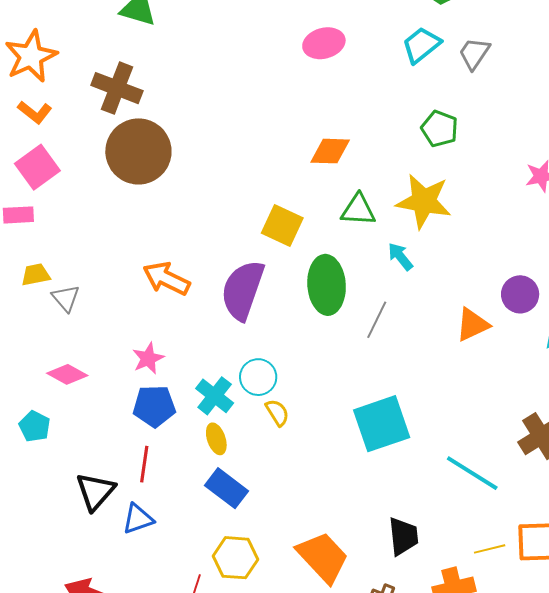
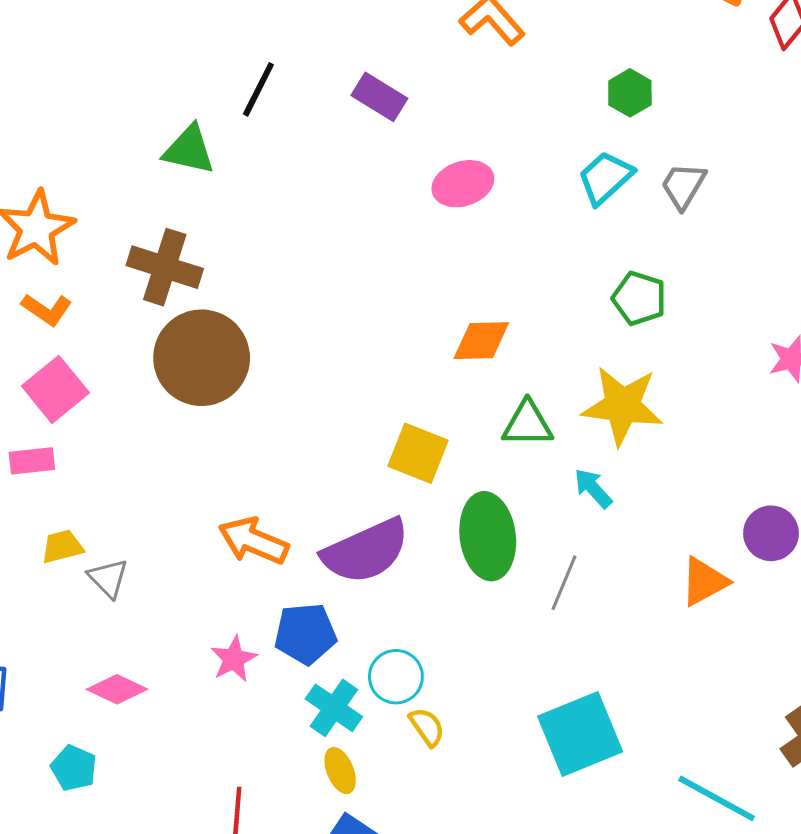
purple semicircle: (243, 290) -> (366, 551), turned -130
blue pentagon: (154, 406) -> (305, 634), moved

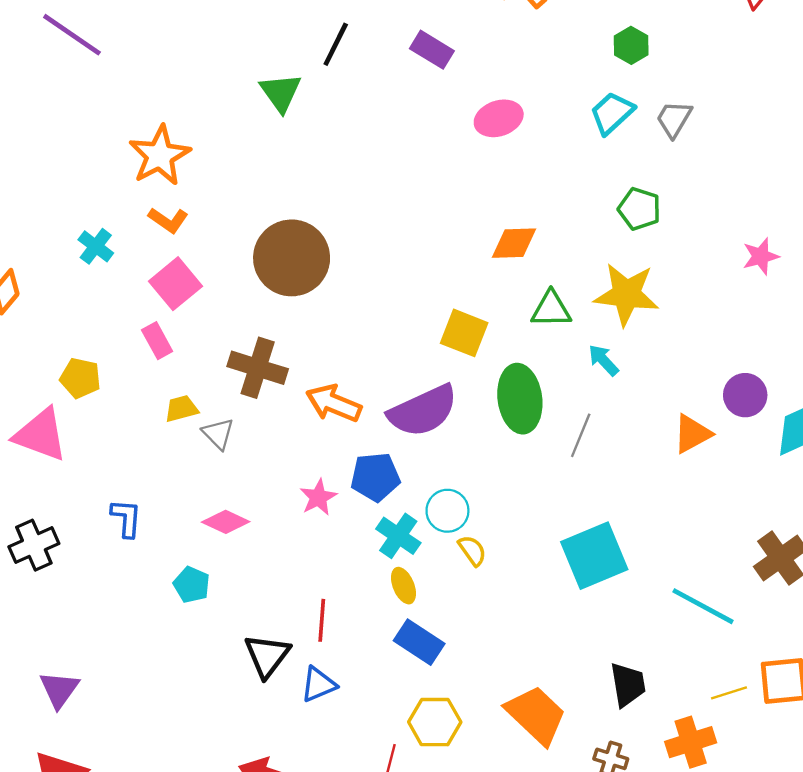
green triangle: (189, 150) -> (281, 93), turned 42
brown cross: (165, 267) -> (258, 368), moved
pink rectangle: (32, 461) -> (157, 341), turned 68

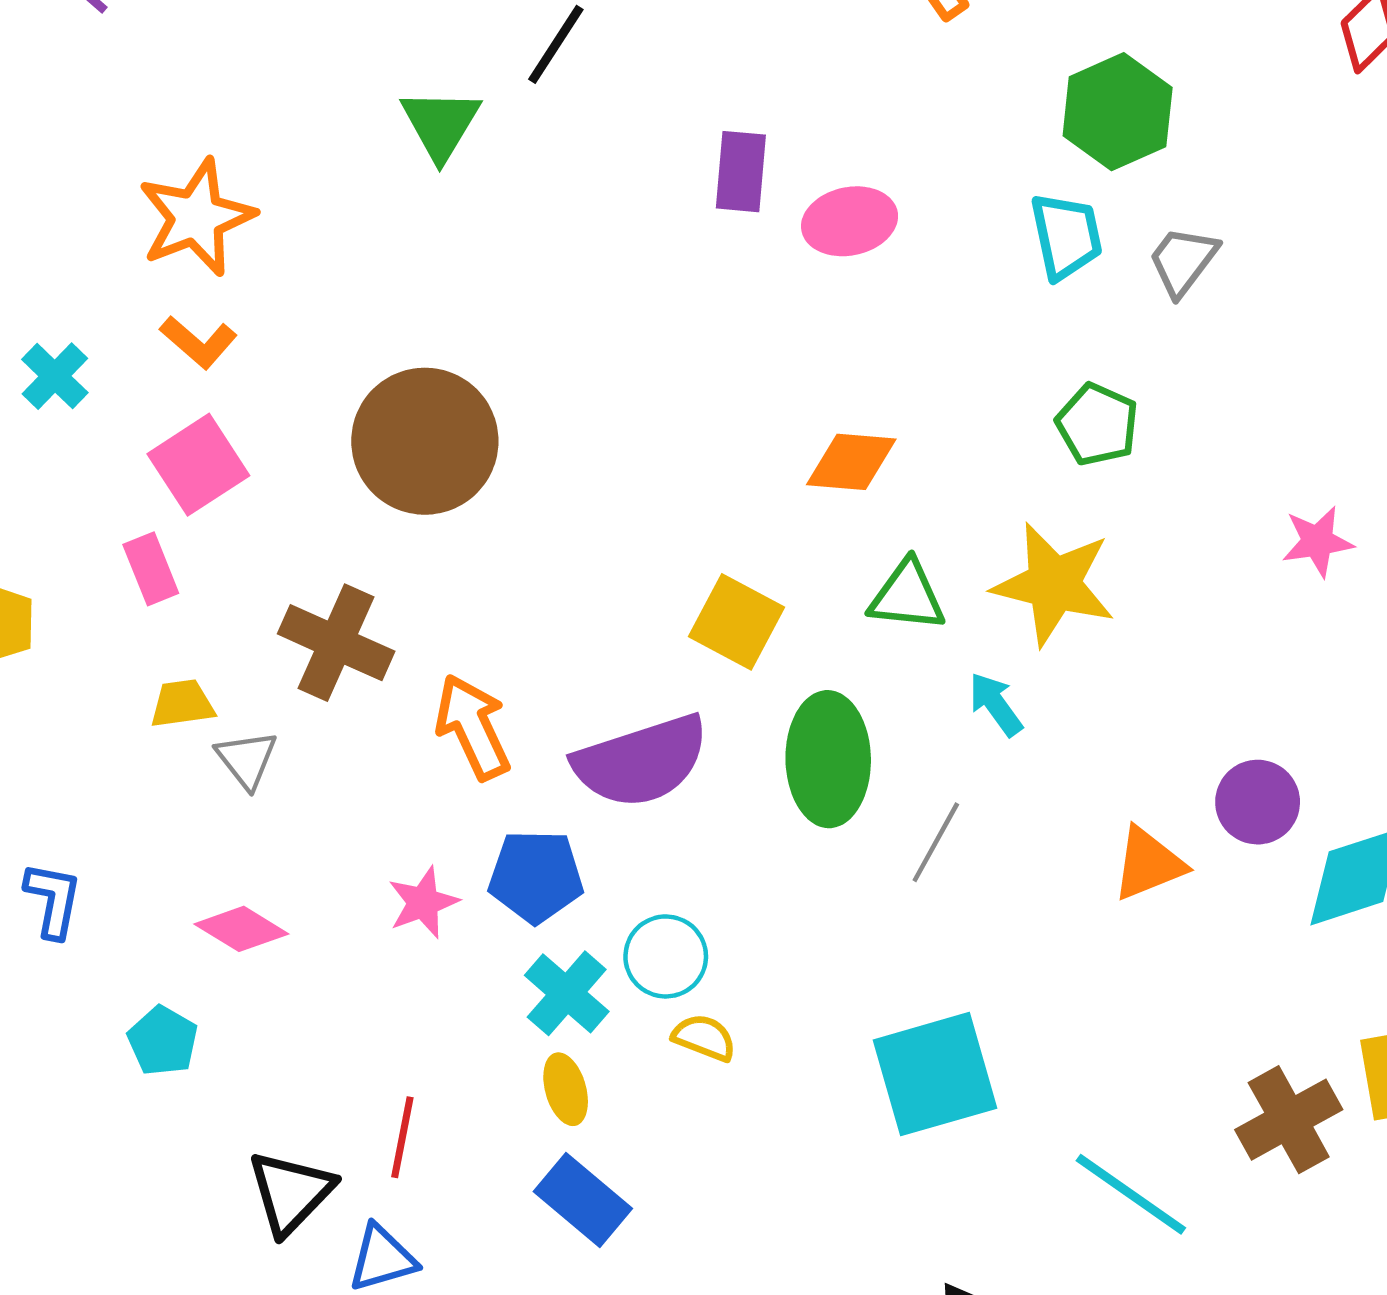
green hexagon: (631, 45) -> (1118, 112), size x1.6
purple rectangle: (432, 50) -> (741, 172), moved, turned 57
cyan trapezoid: (612, 113) -> (1066, 236), turned 114
orange arrow: (334, 403) -> (473, 727), turned 36
yellow semicircle: (472, 551) -> (704, 1038), turned -40

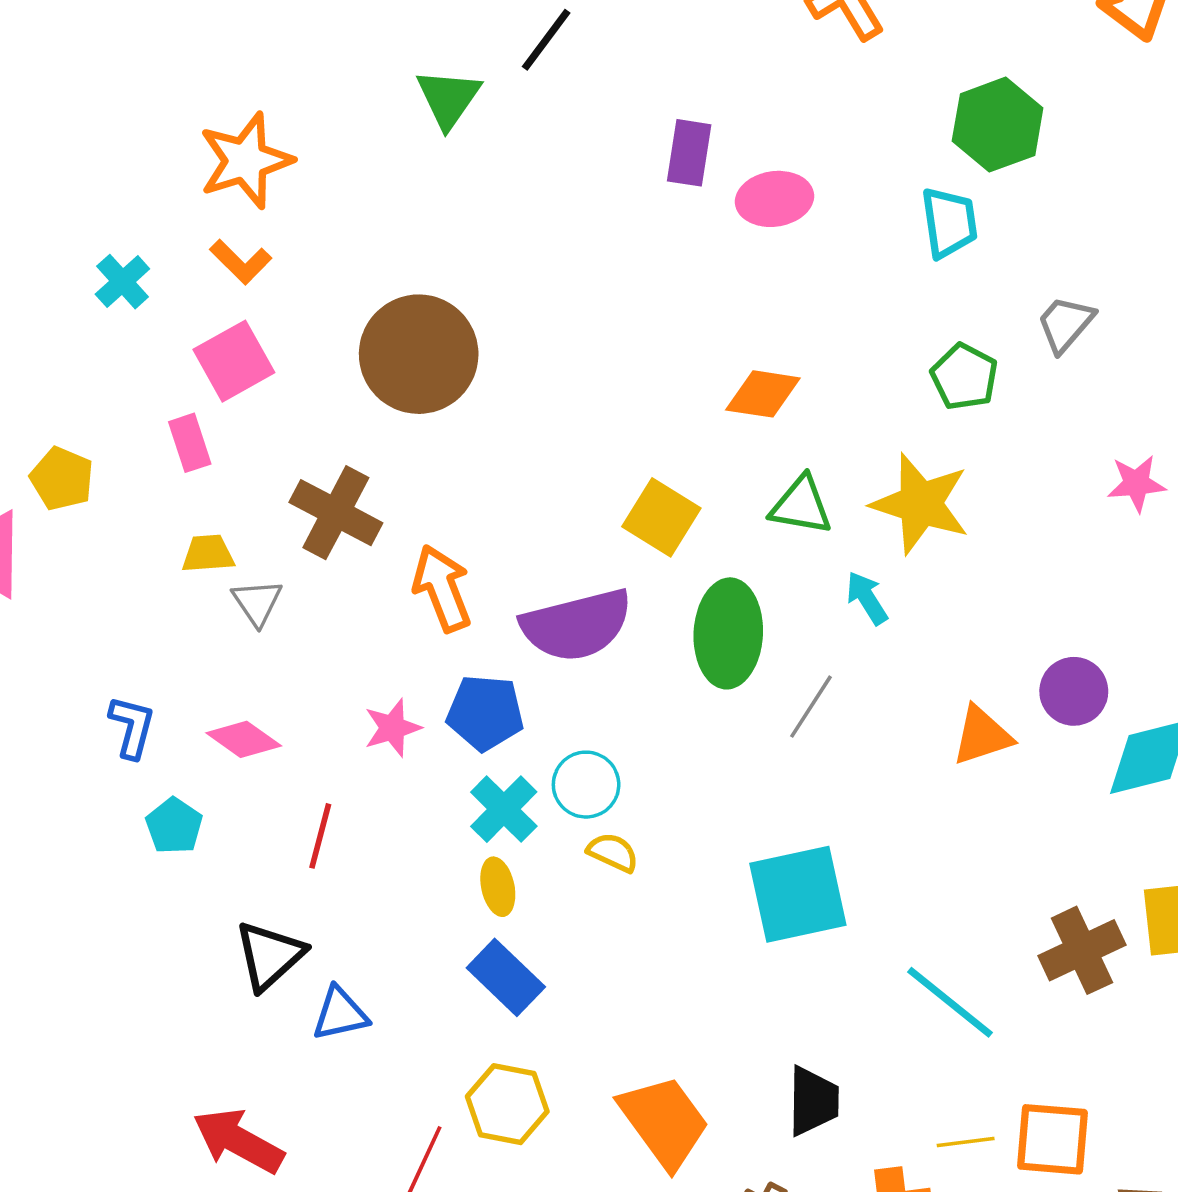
gray trapezoid: (1183, 261) -> (1065, 324), moved
blue L-shape: (53, 900) -> (132, 727), moved
red line: (402, 1137) -> (320, 836), moved

